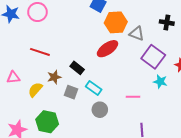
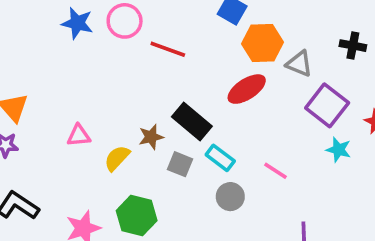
red line: (40, 52) -> (168, 49), moved
black rectangle: (77, 68) -> (192, 122), size x1.5
pink line: (133, 97) -> (276, 171), moved, turned 32

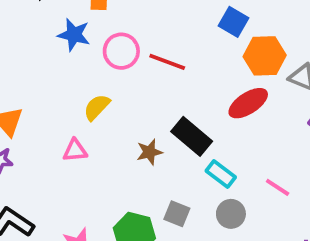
pink circle: (125, 21) -> (121, 51), moved
yellow semicircle: (117, 158) -> (97, 107), moved
gray square: (180, 164) -> (177, 214), moved

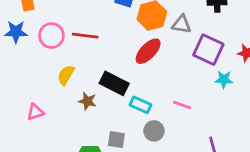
yellow semicircle: (97, 107) -> (66, 75), moved
brown star: (149, 152) -> (87, 101), turned -30

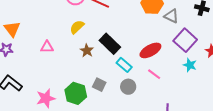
red ellipse: (148, 51) -> (150, 50), moved

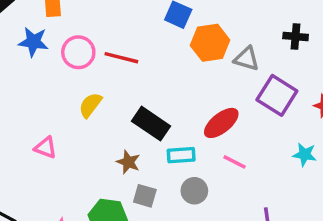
pink triangle: (47, 47) -> (45, 148), turned 32
brown star: (87, 51) -> (128, 162), moved
cyan rectangle: (124, 65) -> (181, 155), turned -35
cyan star: (190, 65) -> (305, 154), moved

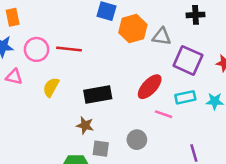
black rectangle: (151, 124) -> (98, 95), turned -36
pink triangle: (45, 148) -> (14, 77), moved
cyan rectangle: (181, 155) -> (185, 97), moved

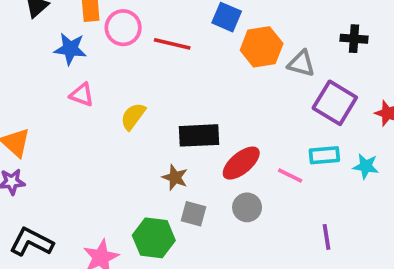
pink circle: (37, 49) -> (123, 28), moved
red line: (69, 49) -> (172, 44), moved
red ellipse: (150, 87) -> (241, 163), moved

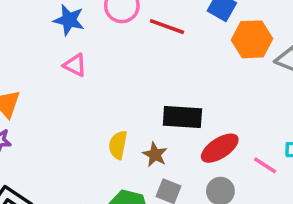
yellow semicircle: (133, 116) -> (118, 145), moved, turned -32

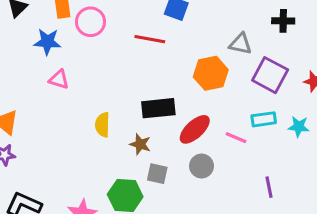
red line: (167, 27) -> (150, 39), moved
orange hexagon: (252, 39) -> (211, 73), moved
yellow semicircle: (118, 145) -> (102, 125), moved

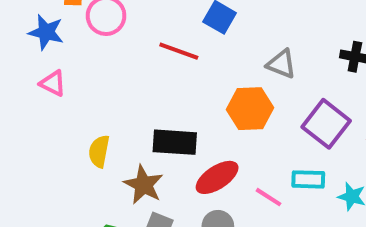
gray triangle: (240, 44) -> (281, 64), moved
brown star: (140, 144) -> (144, 185), size x1.4

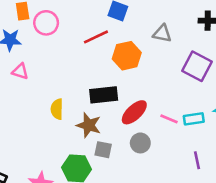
red line: (179, 51) -> (96, 37), turned -35
orange hexagon: (250, 109) -> (127, 56), moved
cyan rectangle: (308, 179) -> (194, 119), moved

